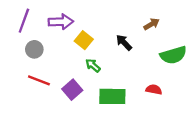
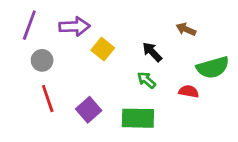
brown arrow: (152, 24) -> (186, 29), turned -126
green arrow: (93, 65) -> (146, 80), moved
red line: (39, 80) -> (48, 98), turned 50
red semicircle: (154, 90) -> (189, 91), moved

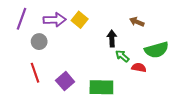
yellow square: (103, 49) -> (80, 20), moved
black arrow: (152, 52) -> (112, 38), turned 42
gray circle: (42, 60) -> (39, 42), moved
green arrow: (146, 80) -> (122, 56), moved

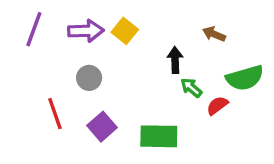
gray circle: (39, 42) -> (89, 78), moved
red semicircle: (139, 68) -> (217, 105), turned -48

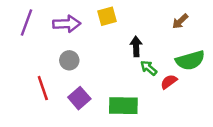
yellow square: (125, 31) -> (107, 16), moved, turned 36
brown arrow: (214, 34) -> (180, 21), moved, turned -66

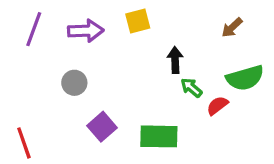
gray circle: (69, 60) -> (74, 83), moved
red line: (43, 88) -> (24, 143), moved

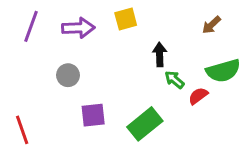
purple square: (102, 127) -> (93, 115), turned 35
green rectangle: (159, 136) -> (145, 124), turned -40

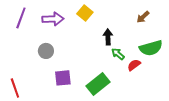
yellow square: (126, 19) -> (85, 13), turned -35

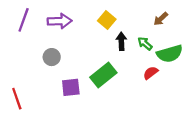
yellow square: (85, 13) -> (107, 20), moved
green arrow: (118, 54) -> (145, 44), moved
green rectangle: (98, 84) -> (103, 75), moved

